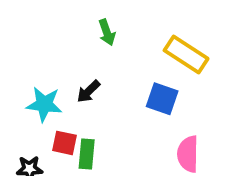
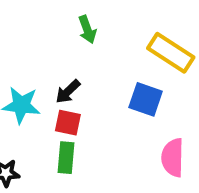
red square: (64, 143) -> (68, 123), moved

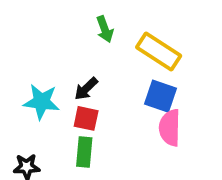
yellow rectangle: (171, 53) -> (159, 52), moved
pink semicircle: (173, 158) -> (170, 128), moved

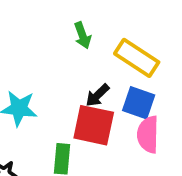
black arrow: (86, 89) -> (97, 95), moved
red square: (86, 118) -> (94, 125), moved, size x1.6

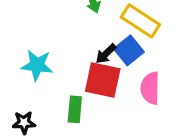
blue square: (139, 103) -> (129, 50), moved, turned 32

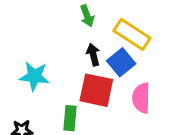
black arrow: (106, 54) -> (93, 55), moved, turned 120

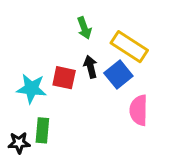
red square: (96, 90) -> (64, 78), moved, size x0.7
green rectangle: (70, 118) -> (42, 130), moved

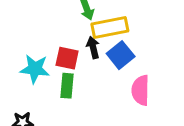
yellow rectangle: (129, 47) -> (110, 28), moved, turned -44
green rectangle: (42, 130) -> (67, 86), moved

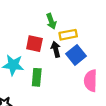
yellow rectangle: (110, 28) -> (68, 35), size x0.7
red square: (67, 58) -> (34, 44), moved

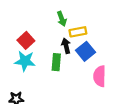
red square: (34, 44) -> (26, 40), moved, turned 35
green rectangle: (37, 77) -> (56, 62), moved

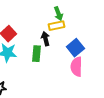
green arrow: (62, 19) -> (58, 14), moved
blue square: (86, 51) -> (75, 48), moved

